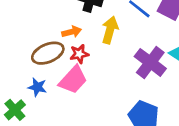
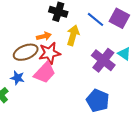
red star: (79, 54) -> (50, 53), size x1.5

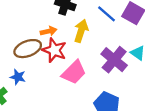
red star: (50, 53) -> (54, 50), turned 30
pink trapezoid: (45, 73) -> (74, 72), moved

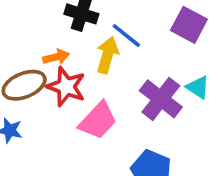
blue line: (106, 14) -> (126, 36), moved

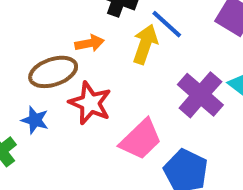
red star: (66, 87) -> (90, 103), moved
pink trapezoid: (98, 121) -> (141, 139), moved

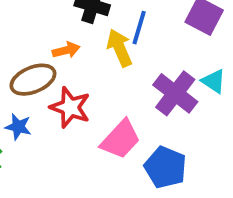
blue line: (167, 24) -> (139, 28), turned 68
yellow arrow: (145, 44) -> (120, 48), turned -39

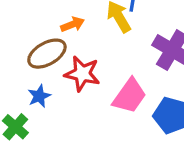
blue star: (18, 127) -> (39, 96), turned -30

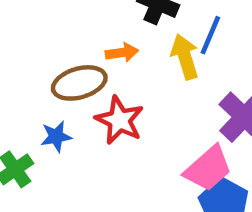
pink trapezoid: (129, 96) -> (208, 169), moved

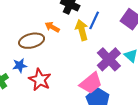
orange arrow: (122, 53) -> (52, 27), turned -144
red star: (119, 120) -> (40, 80), moved

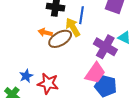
brown ellipse: (32, 41) -> (60, 39), moved

